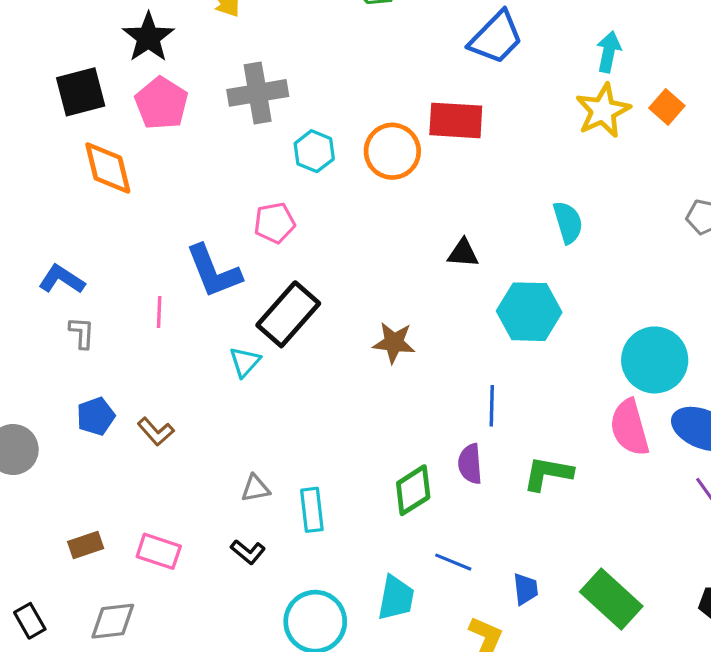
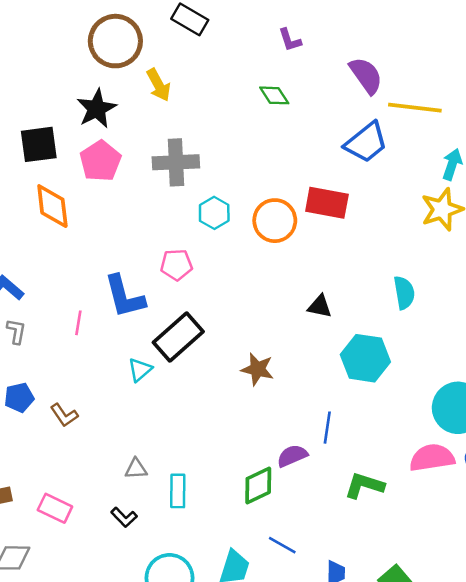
pink semicircle: (630, 427) -> (432, 458), turned 90
purple semicircle: (470, 464) -> (292, 456), moved, turned 64

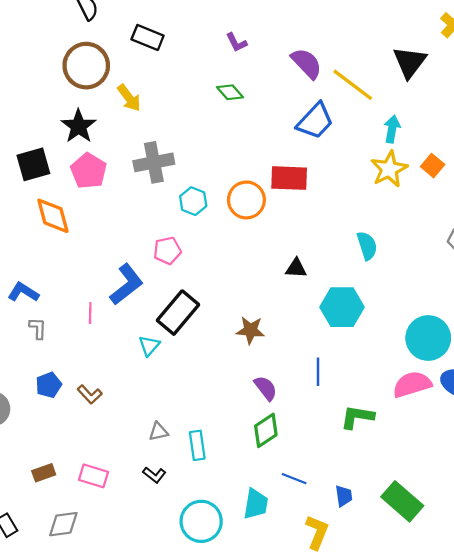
yellow line: (415, 108) -> (353, 85), turned 39
blue L-shape: (124, 296) -> (127, 284), turned -105
purple semicircle: (292, 456) -> (266, 388), moved, turned 84

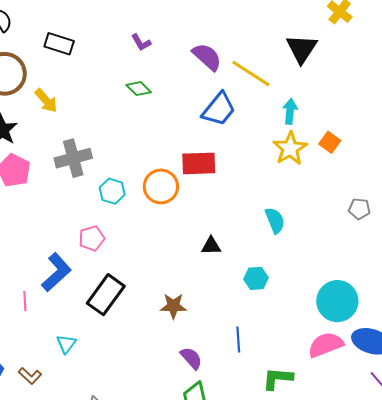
cyan hexagon: (342, 307) -> (256, 278), size x0.6
cyan triangle: (149, 346) -> (66, 344), moved

